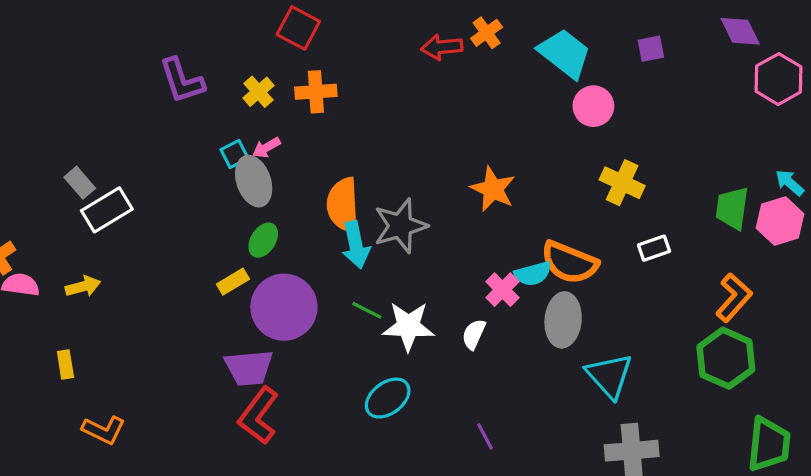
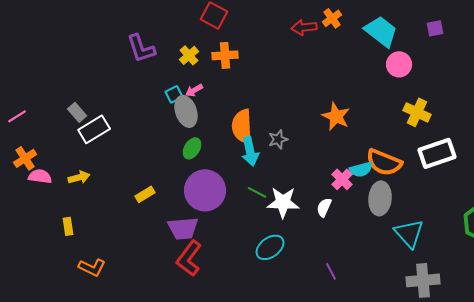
gray star: (400, 226) -> (278, 139), size x0.6
white rectangle: (654, 248) -> (437, 153), size x1.8
yellow rectangle: (233, 282) -> (145, 194), moved

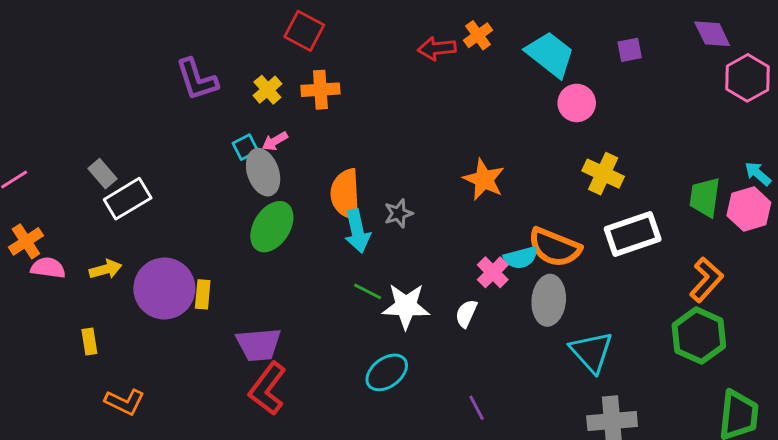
green ellipse: (192, 148) -> (272, 227), size x1.6
purple circle: (205, 190) -> (164, 288), moved
yellow rectangle: (145, 194) -> (203, 294), turned -54

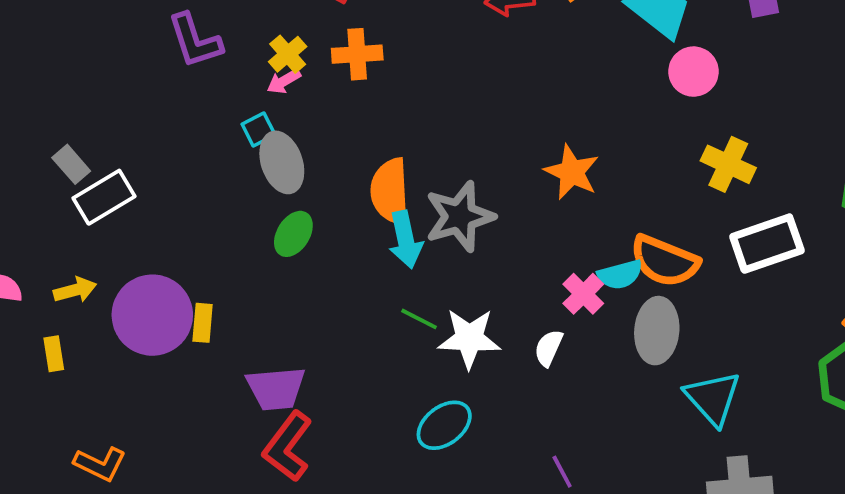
pink arrow: (275, 141) -> (284, 81), moved
gray star: (399, 213) -> (460, 217), size x1.8
green ellipse: (272, 227) -> (293, 234), size x0.7
yellow rectangle: (89, 341) -> (54, 354), moved

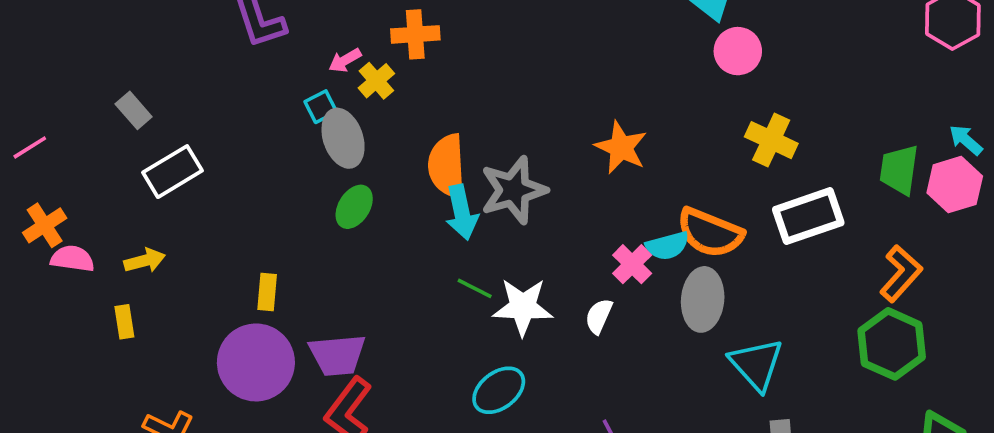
yellow cross: (288, 54) -> (376, 81), moved
gray rectangle: (71, 164) -> (134, 110), moved
purple circle: (152, 315) -> (256, 362), moved

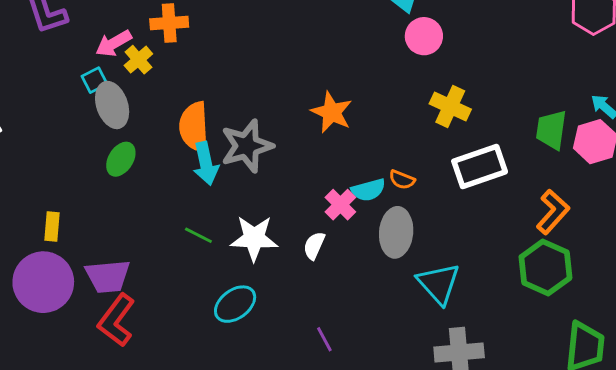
pink arrow: (345, 60) -> (114, 43), size x1.4
orange semicircle: (710, 233) -> (402, 180), size x0.5
green line: (475, 288) -> (198, 235), moved

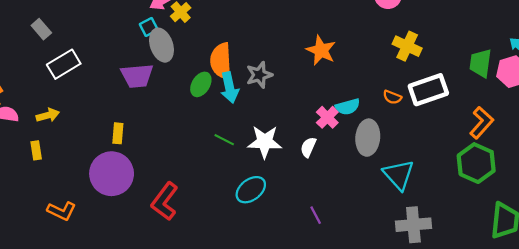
gray star: (247, 146) -> (259, 75), size x0.7
green ellipse: (121, 159) -> (201, 84), moved
orange semicircle: (402, 180) -> (392, 97), moved
purple trapezoid: (108, 276) -> (137, 76), moved

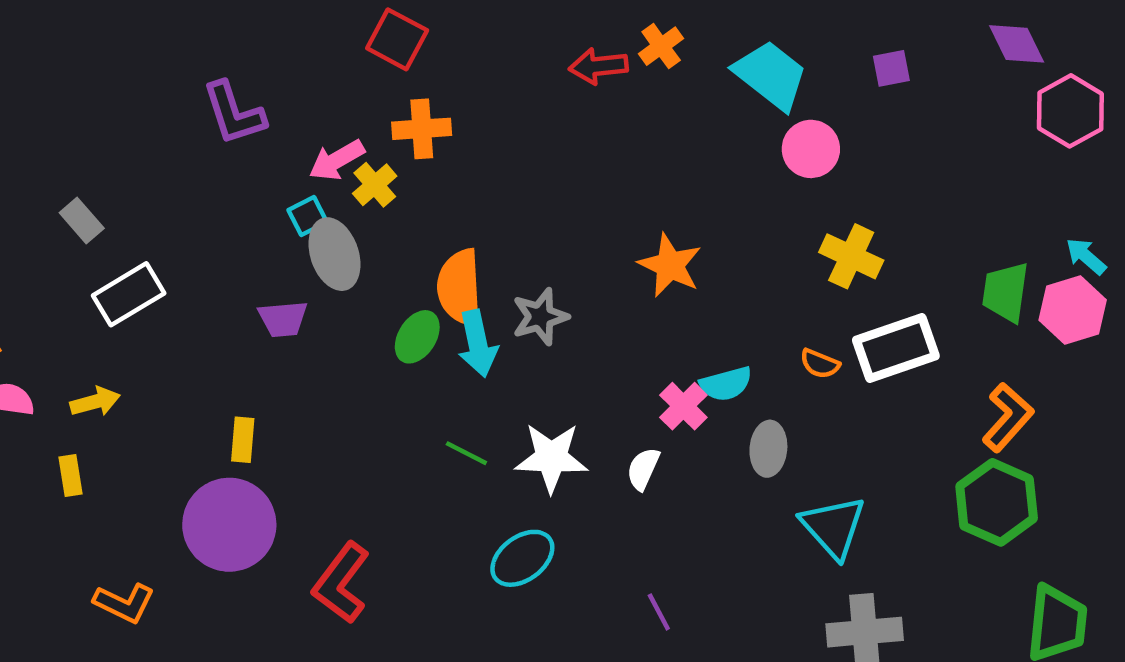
purple trapezoid: (137, 76) -> (283, 319), size x0.7
gray ellipse: (368, 138) -> (768, 449), size x0.7

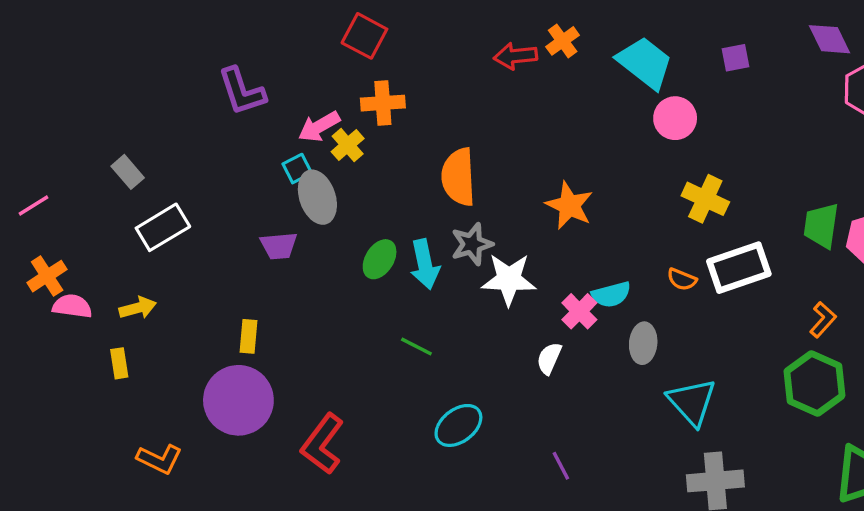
orange semicircle: (460, 288) -> (458, 177), moved
orange L-shape: (1008, 417) -> (823, 320), size x0.7
white star: (551, 458) -> (509, 279), moved

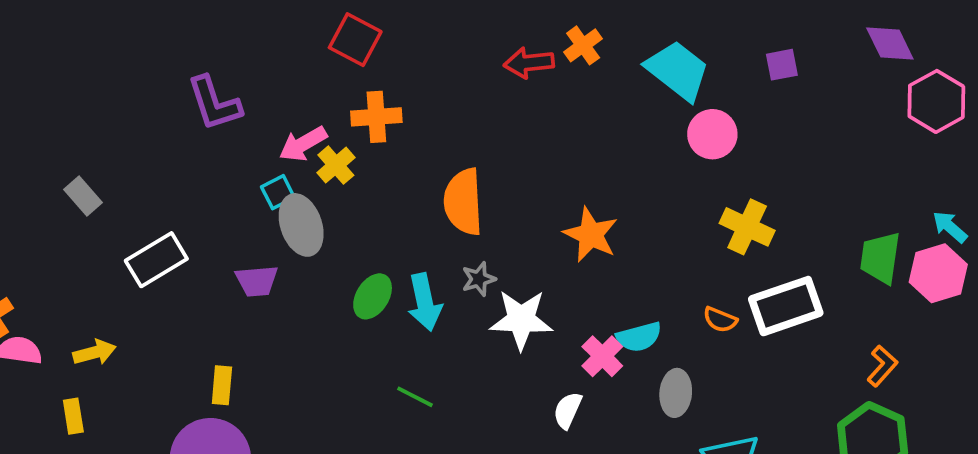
white rectangle: (163, 227) -> (156, 260), moved
gray star: (472, 244) -> (479, 279), size x0.7

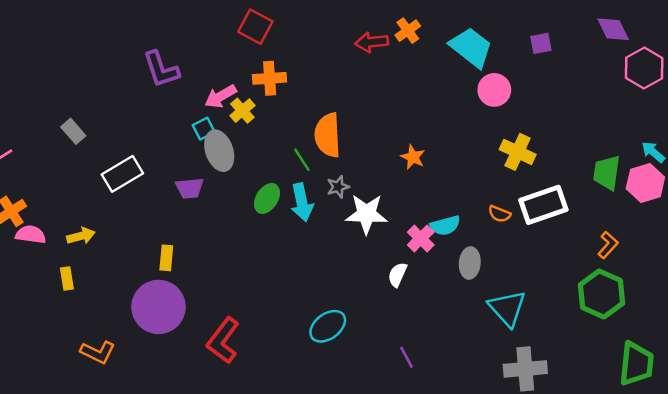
orange star: (591, 235) -> (413, 157), size x0.7
green line: (415, 397) -> (302, 160), moved, turned 30

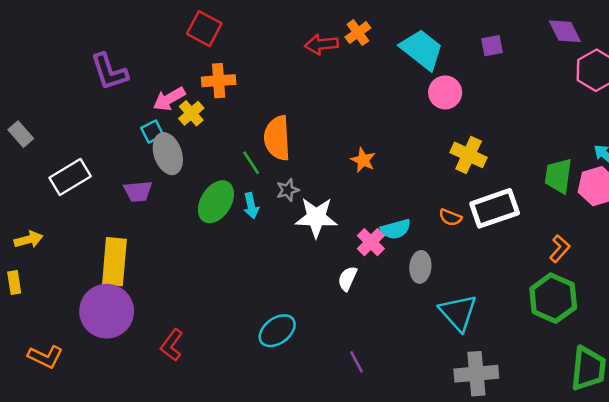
green ellipse: (267, 198) -> (216, 202), size x1.4
cyan arrow: (302, 202) -> (251, 206), size x0.7
yellow rectangle: (166, 258) -> (114, 262), size x1.8
red L-shape: (223, 340) -> (172, 345), size x0.7

